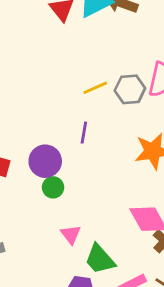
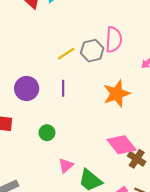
purple circle: (45, 161) -> (27, 88), moved
pink triangle: (71, 234) -> (66, 165), turned 35

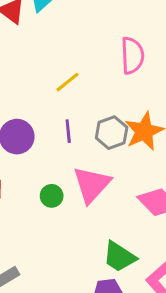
gray hexagon: (92, 51) -> (112, 133), moved
pink triangle: (66, 165) -> (92, 184), moved, size x1.8

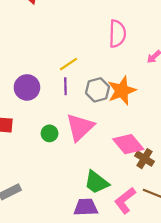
yellow line: (67, 82) -> (69, 64), moved

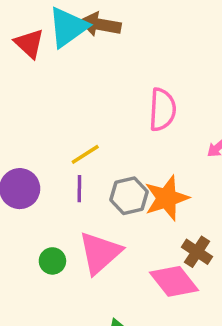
brown cross: (145, 159) -> (197, 252), moved

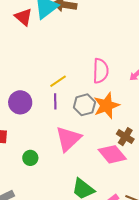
pink semicircle: (162, 110) -> (101, 71), moved
green circle: (52, 261) -> (30, 158), moved

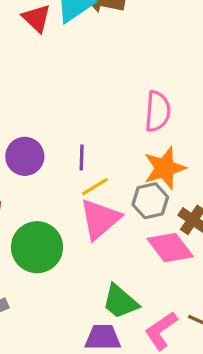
yellow line: (58, 81) -> (95, 187), moved
gray hexagon: (84, 105) -> (150, 201), moved
green circle: (30, 158) -> (37, 247), size x2.0

